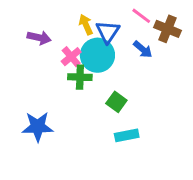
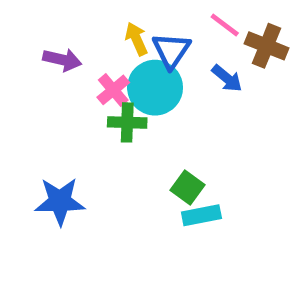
green square: (116, 102) -> (188, 187), moved

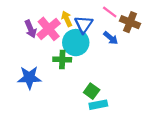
purple arrow: (62, 60) -> (31, 29), turned 54
pink cross: (113, 90) -> (49, 29), moved, size x1.5
blue star: (60, 201) -> (29, 78), moved

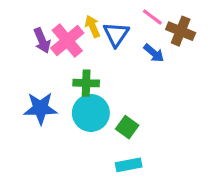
cyan circle: (76, 43) -> (91, 113), moved
cyan rectangle: (98, 105) -> (129, 165), moved

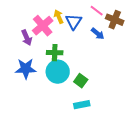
purple arrow: (42, 41) -> (27, 38), moved

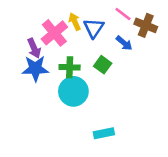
blue star: (26, 69) -> (35, 69), moved
green square: (81, 81) -> (103, 65), moved

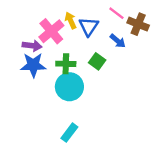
purple arrow: (34, 48) -> (32, 46), turned -60
cyan rectangle: (104, 133) -> (69, 133), moved, turned -42

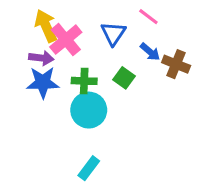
yellow arrow: (71, 20) -> (46, 26), moved, size x1.5
brown cross: (138, 24) -> (176, 64), moved

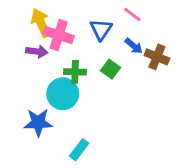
pink cross: (66, 40) -> (59, 35), turned -32
blue star: (43, 82) -> (38, 122), moved
cyan circle: (89, 110) -> (63, 94), moved

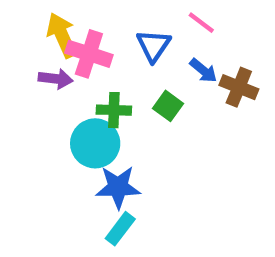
blue star: (38, 122) -> (118, 187), moved

